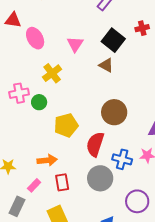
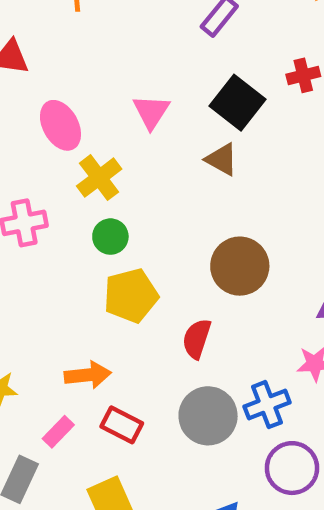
pink ellipse: (35, 38) -> (60, 125), moved
green circle: (39, 102) -> (110, 237), moved
red semicircle: (95, 144) -> (197, 339), size x0.7
blue cross: (122, 159) -> (267, 405), moved, turned -36
red rectangle: (62, 182) -> (122, 425), turned -54

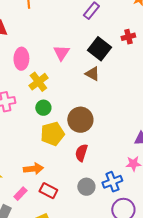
pink ellipse: (60, 125) -> (21, 59), turned 30
brown circle: (240, 266) -> (80, 120), moved
gray circle: (208, 416) -> (86, 187), size x0.7

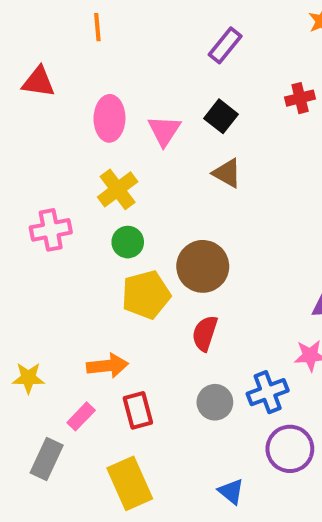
black square: (99, 49) -> (221, 116), moved, size x0.7
pink ellipse: (21, 59) -> (109, 118), moved
red rectangle: (48, 191) -> (138, 410), turned 48

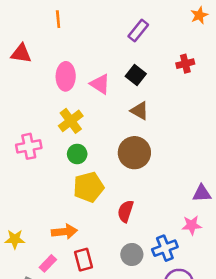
pink triangle: (164, 131) -> (100, 84), turned -30
brown circle: (203, 266) -> (134, 153), moved

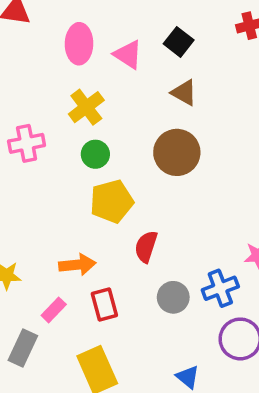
red semicircle: (125, 211) -> (146, 247), moved

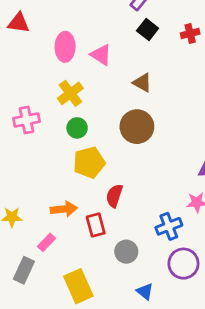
black square: (179, 42) -> (148, 30), moved
gray circle: (173, 297) -> (126, 252), moved
red rectangle: (104, 305) -> (96, 225), moved

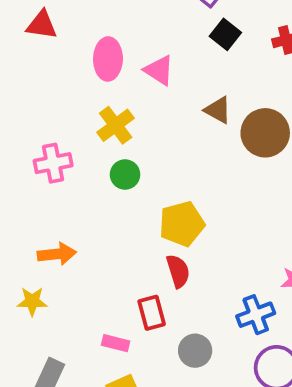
brown circle: (137, 127) -> (265, 133), moved
yellow pentagon: (89, 163) -> (182, 224), moved
red semicircle: (114, 196) -> (178, 271), turned 145
orange arrow: (64, 209) -> (57, 254), moved
pink rectangle: (46, 242) -> (116, 343), moved, turned 60

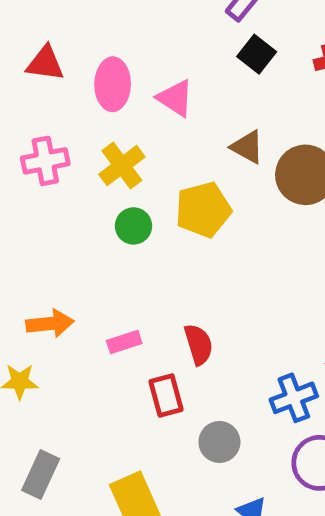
red triangle: (42, 25) -> (45, 63), moved
pink cross: (53, 163) -> (45, 161), moved
yellow pentagon: (182, 224) -> (203, 210), moved
pink rectangle: (116, 343) -> (124, 342), moved, turned -32

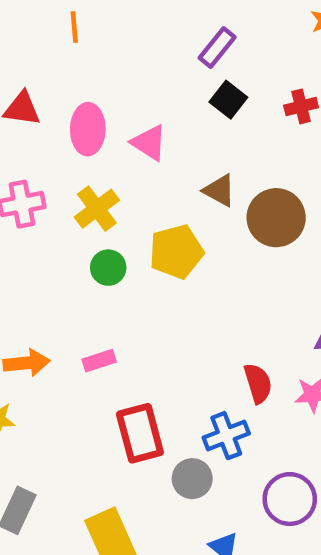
pink rectangle: (124, 342) -> (99, 361), moved
red semicircle: (199, 344) -> (258, 383), moved
red rectangle: (166, 396) -> (140, 433), size x1.4
blue cross: (294, 398) -> (226, 436), moved

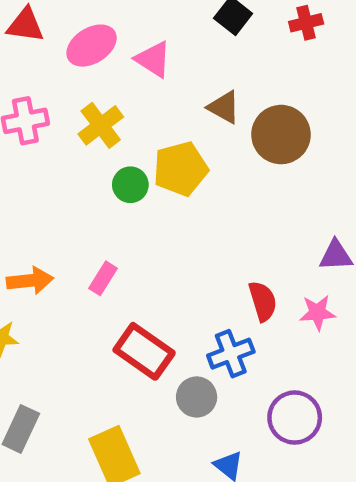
pink ellipse: (88, 129) -> (92, 46), turned 57
green circle: (108, 268) -> (130, 185), moved
pink rectangle: (99, 361) -> (103, 278), turned -40
red rectangle: (140, 433) -> (144, 351), turned -40

